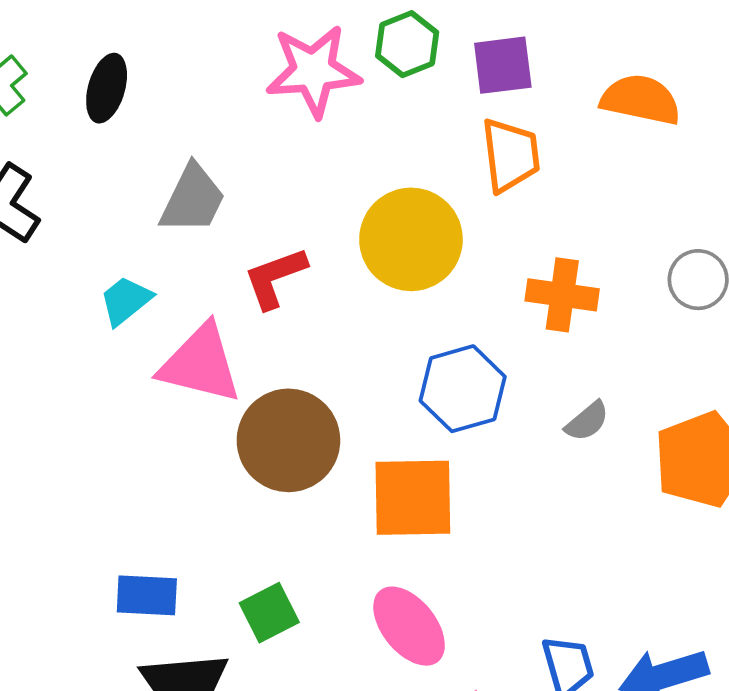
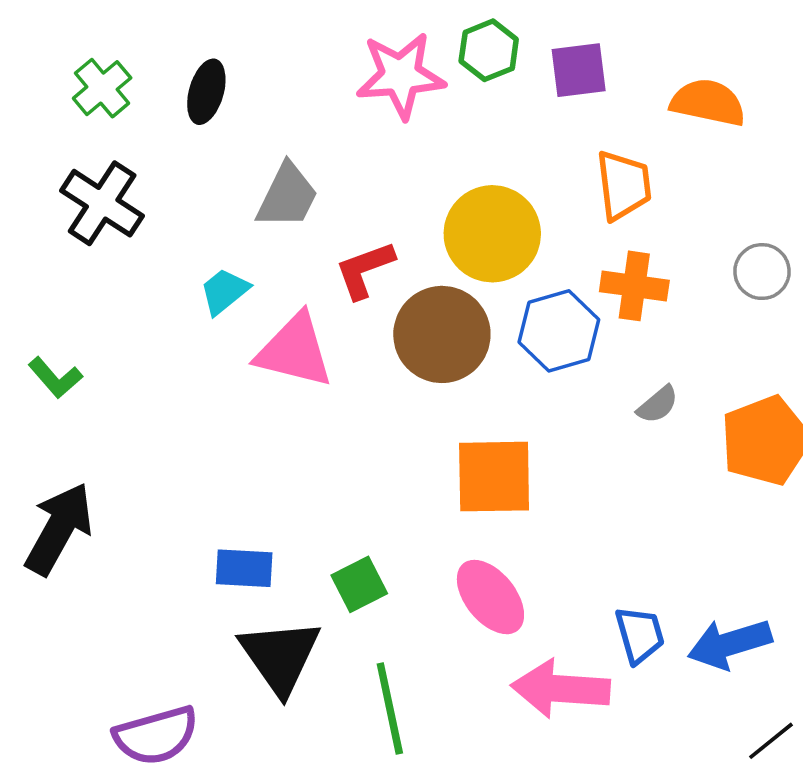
orange trapezoid: (511, 155) -> (624, 185), moved
blue hexagon: (463, 389) -> (559, 331), moved
brown circle: (288, 440) -> (442, 334), moved

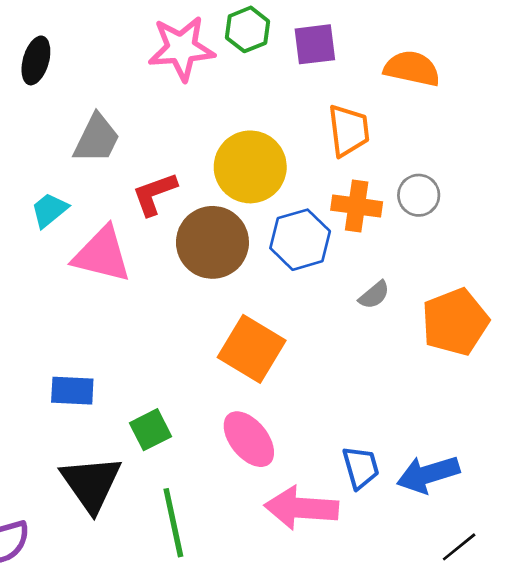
gray circle: (762, 272) -> (419, 195), moved
orange square: (494, 477) -> (252, 349), turned 32
blue rectangle: (244, 568) -> (72, 391), moved

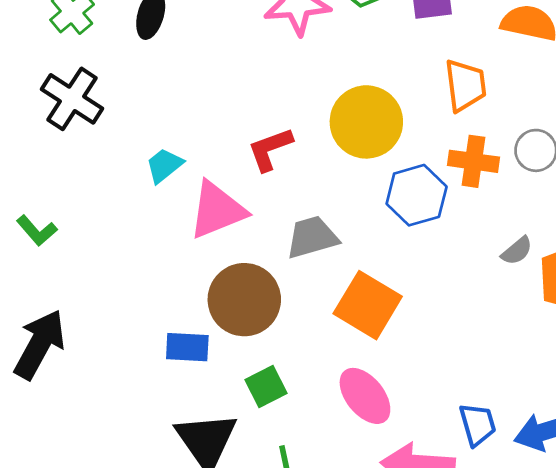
gray trapezoid: (97, 139) -> (312, 237), moved, turned -132
brown circle: (212, 242) -> (244, 300), moved
pink triangle: (102, 255) -> (217, 210), turned -36
gray semicircle: (374, 295) -> (517, 251), moved

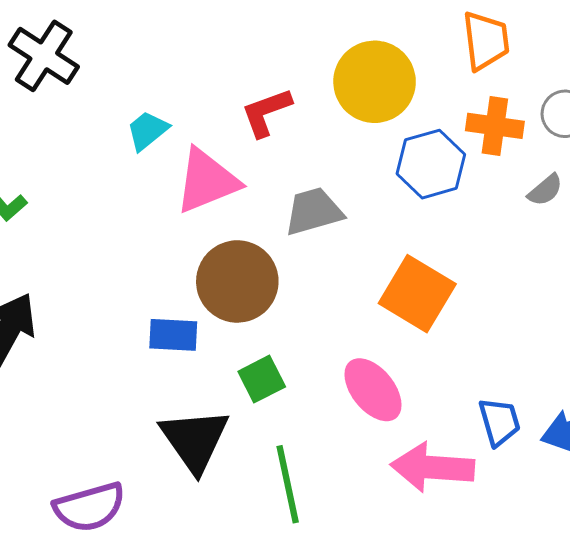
gray semicircle: (517, 251) -> (545, 190), moved
orange square: (368, 305) -> (417, 294), moved

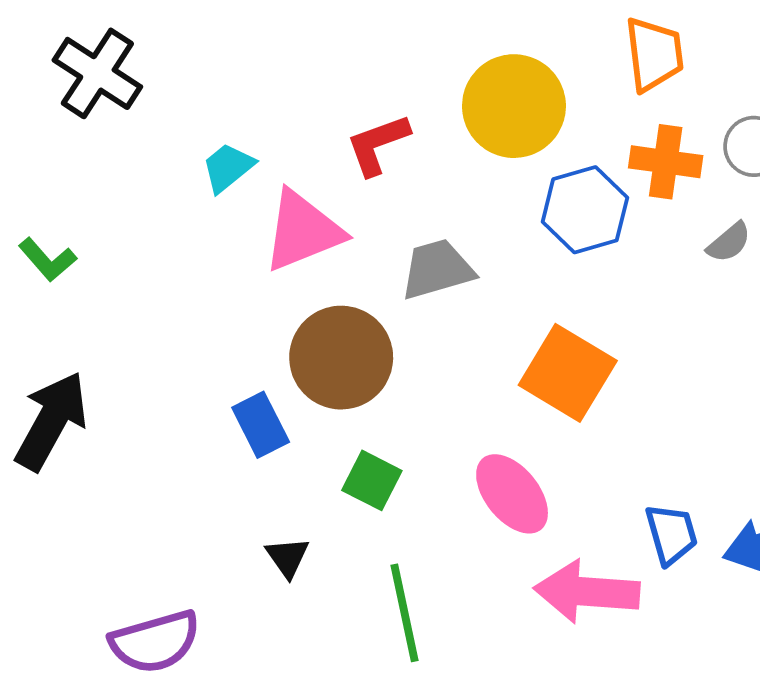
blue rectangle: (173, 335) -> (261, 425), turned 60
green square: (262, 379) -> (372, 480), turned -36
black triangle: (195, 440) -> (287, 557), size x0.5

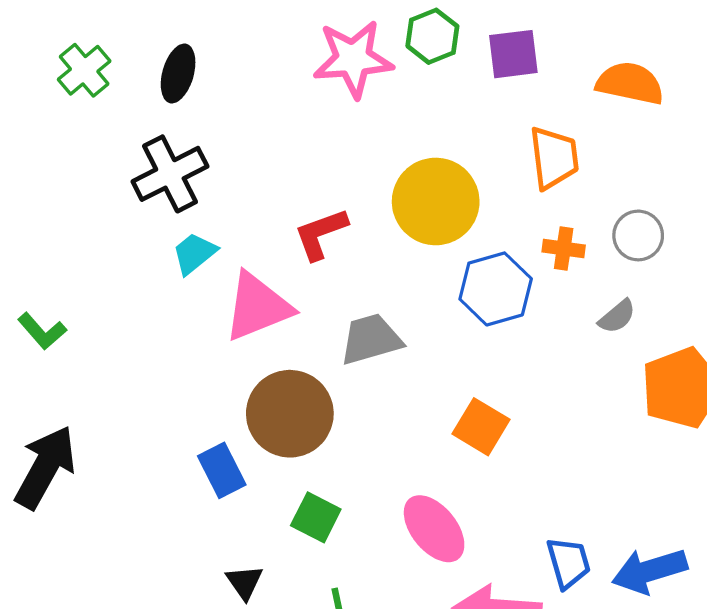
black cross: (97, 73) -> (170, 174), moved, turned 30
orange cross: (666, 162) -> (564, 248), size x0.7
orange square: (568, 373) -> (481, 427), size x0.7

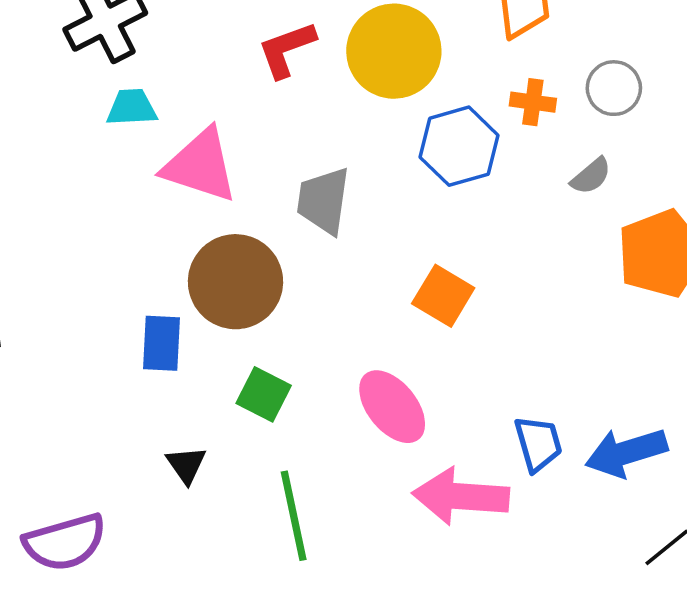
red L-shape: (321, 234) -> (287, 49), moved
cyan trapezoid: (194, 253) -> (132, 107), turned 36
pink triangle: (257, 307) -> (200, 166), turned 40
gray trapezoid: (371, 339) -> (323, 201), turned -66
blue rectangle: (222, 470) -> (162, 343), turned 30

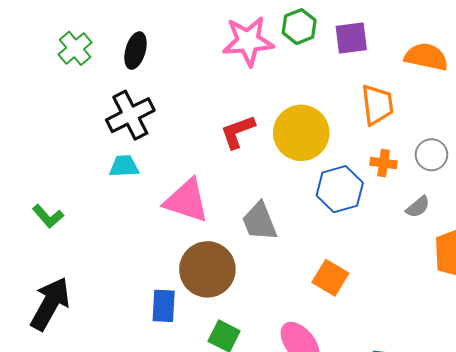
cyan trapezoid: (132, 107) -> (124, 166), moved
gray trapezoid: (323, 201) -> (260, 221), turned -30

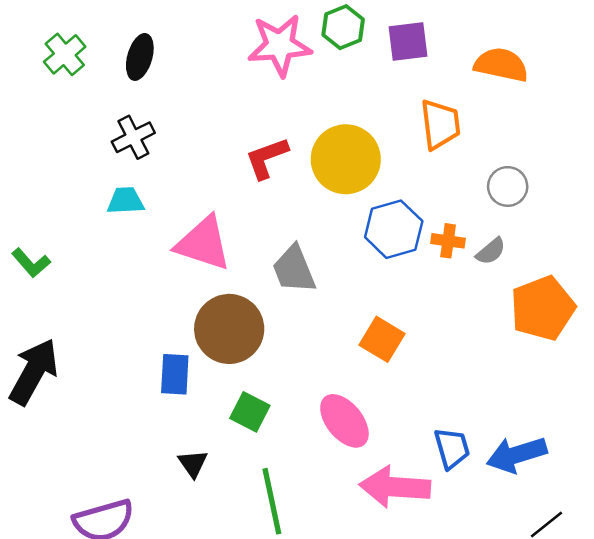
black cross: (130, 115) -> (133, 137), size x0.7
orange cross: (384, 163) -> (448, 241), moved

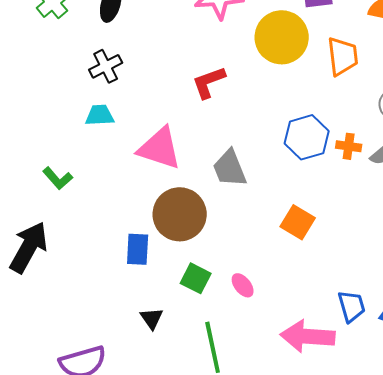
yellow circle: (346, 159) -> (282, 37), moved
green L-shape: (31, 263) -> (58, 178), moved
pink ellipse: (344, 421) -> (243, 285), moved, size x0.6

